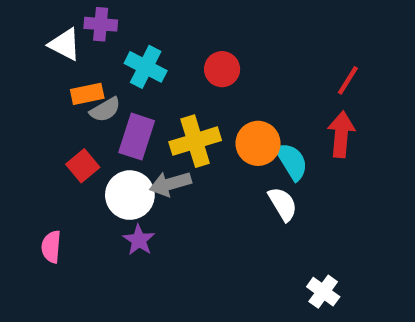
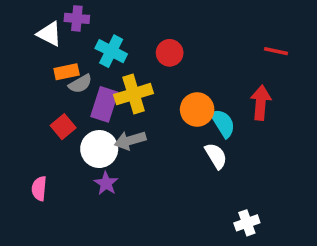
red line: (348, 80) -> (276, 51), moved, turned 70
yellow cross: (195, 141) -> (134, 94), moved
white cross: (323, 292) -> (247, 223), turned 35

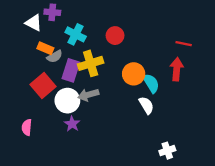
red line: (276, 51) -> (184, 44), moved
orange rectangle: (67, 72) -> (45, 48), turned 35
red square: (63, 127) -> (43, 85), size x1.5

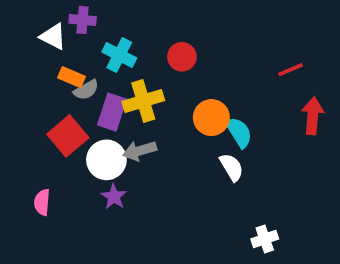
red line: (184, 44) -> (290, 70), turned -35
red arrow: (177, 69) -> (313, 116), moved

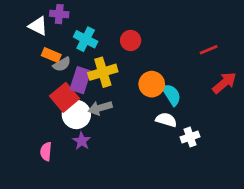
red arrow: (313, 116) -> (224, 83), turned 45
red square: (68, 136) -> (64, 97), moved
white semicircle: (232, 167) -> (166, 120), turned -42
pink semicircle: (42, 202) -> (46, 152), moved
white cross: (265, 239) -> (190, 137), moved

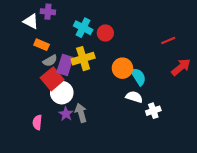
cyan cross: (86, 39) -> (83, 28), moved
gray semicircle: (62, 64) -> (50, 61), moved
gray arrow: (100, 108) -> (81, 113), moved, turned 90

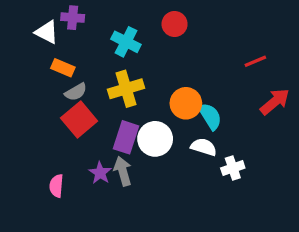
red circle: (105, 33) -> (175, 24), moved
purple rectangle: (65, 65) -> (126, 137), moved
white circle: (62, 93) -> (155, 139), moved

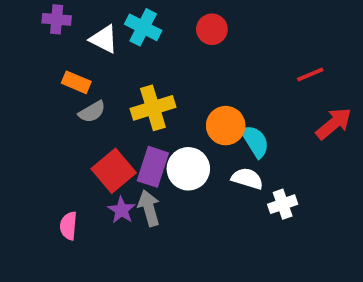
purple cross: (73, 18) -> (57, 19), moved
white triangle: (47, 32) -> (104, 39), moved
cyan cross: (126, 42) -> (143, 27), moved
red square: (79, 119) -> (114, 171), moved

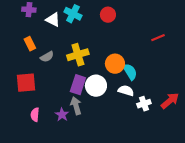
orange rectangle: (76, 82) -> (30, 44), moved, turned 40
red arrow: (334, 124) -> (170, 101), moved
red square: (114, 171) -> (26, 83), moved, turned 35
purple star: (121, 210) -> (62, 115), moved

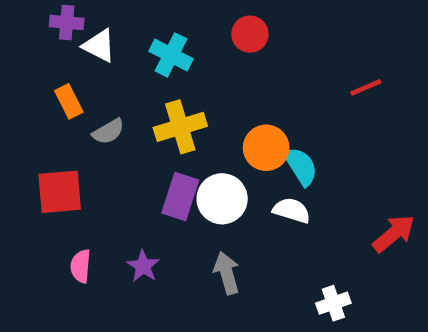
cyan cross: (73, 14) -> (171, 55), moved
white triangle: (53, 20) -> (99, 46), moved
white cross: (144, 104) -> (333, 303), moved
gray arrow: (76, 106) -> (227, 273), moved

